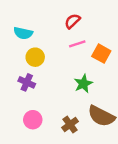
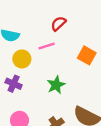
pink line: (77, 44) -> (47, 46), moved
green star: (83, 84) -> (56, 85), moved

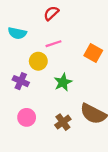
red semicircle: (58, 24) -> (51, 13), moved
yellow circle: (22, 59) -> (38, 61), moved

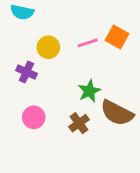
pink line: (54, 44) -> (88, 43), moved
green star: (63, 82) -> (89, 91), moved

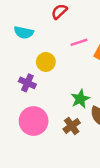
pink line: (88, 43) -> (79, 42), moved
pink circle: (34, 117) -> (34, 121), size x1.5

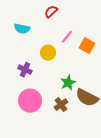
pink line: (79, 42) -> (67, 37), turned -32
yellow circle: (46, 62) -> (48, 53), moved

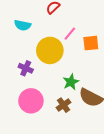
orange square: (87, 46) -> (91, 43), turned -35
yellow circle: (48, 53) -> (50, 50), size x1.6

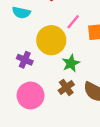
green star: (71, 82) -> (71, 63), moved
brown cross: (64, 105) -> (66, 87), moved

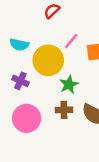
cyan semicircle: (21, 13) -> (19, 45), moved
brown cross: (66, 87) -> (64, 110), turned 35

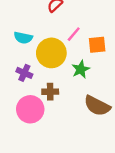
green star: (69, 84) -> (81, 69), moved
brown cross: (64, 110) -> (50, 92), moved

